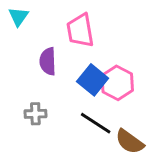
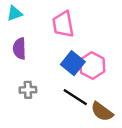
cyan triangle: (18, 17) -> (15, 13), turned 35
purple semicircle: (48, 61) -> (19, 49), moved

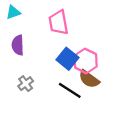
gray cross: (28, 90) -> (26, 84), turned -35
brown semicircle: (102, 112) -> (89, 79), moved

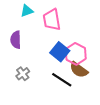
cyan triangle: (13, 12) -> (27, 11), moved

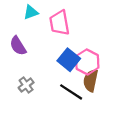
purple semicircle: (16, 40) -> (18, 46), turned -30
brown semicircle: (79, 70) -> (91, 80), turned 66

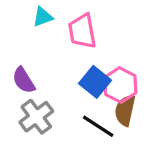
purple semicircle: (18, 46) -> (24, 80), moved
gray cross: (26, 85) -> (36, 117), size x1.5

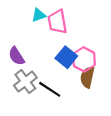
cyan triangle: (43, 17) -> (39, 15), moved
black line: (98, 126) -> (50, 89), moved

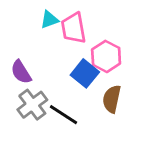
pink hexagon: (84, 59) -> (106, 56), moved

